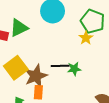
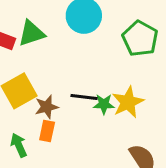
yellow star: (86, 38) -> (128, 102), moved, size x1.5
brown star: (36, 76) -> (47, 107), size x0.7

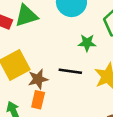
green star: (104, 104) -> (87, 43), moved

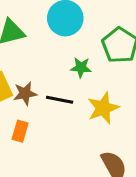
brown star: (38, 79) -> (25, 93), moved

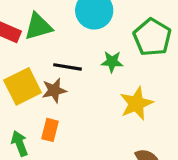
black line: (60, 100) -> (67, 67), moved

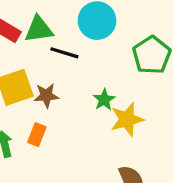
green star: (112, 62) -> (104, 100), moved, turned 30
black line: (67, 67) -> (64, 53), moved

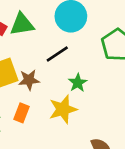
black line: (64, 53) -> (57, 54), moved, turned -50
yellow star: (127, 119) -> (63, 109), moved

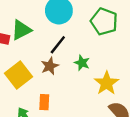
brown star: (29, 80) -> (50, 66), moved
yellow star: (63, 109) -> (107, 83), moved

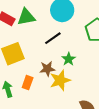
brown star: (50, 66) -> (47, 69), moved
yellow star: (107, 83) -> (60, 80), moved

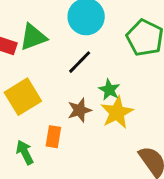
yellow star: (60, 80) -> (117, 112), moved

